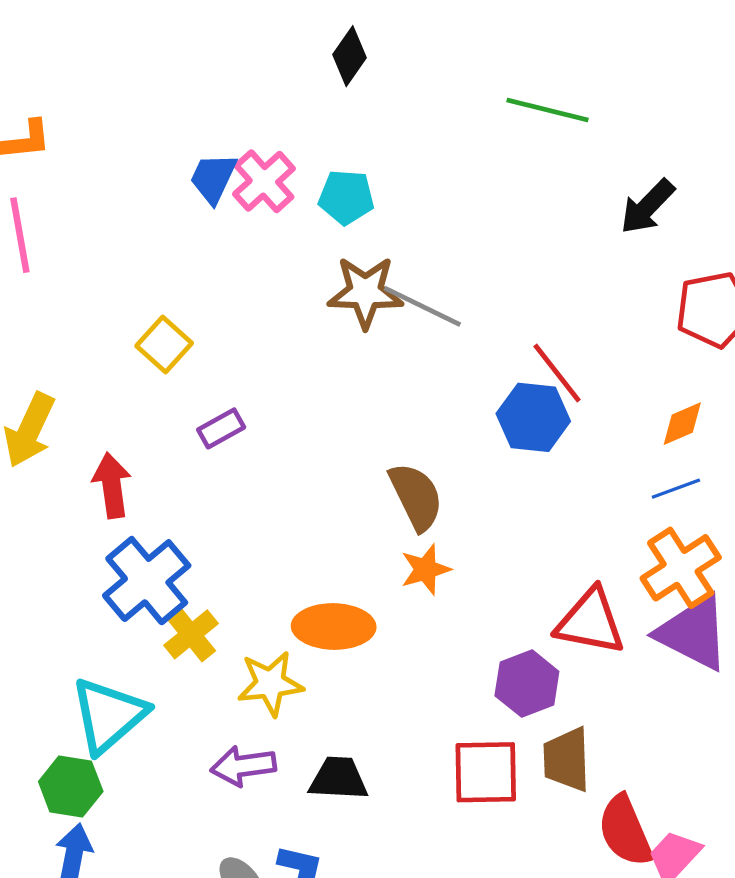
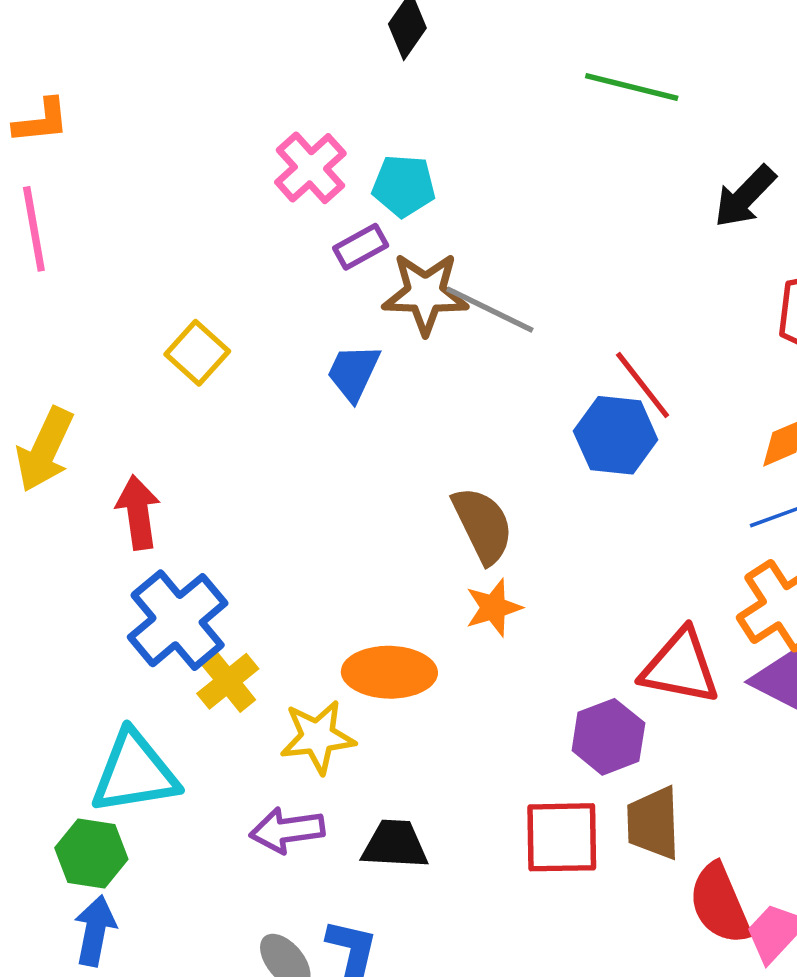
blue trapezoid: (213, 178) -> (353, 372), moved
purple rectangle: (221, 428) -> (361, 247), moved
cyan triangle: (109, 715) -> (134, 773), turned 32

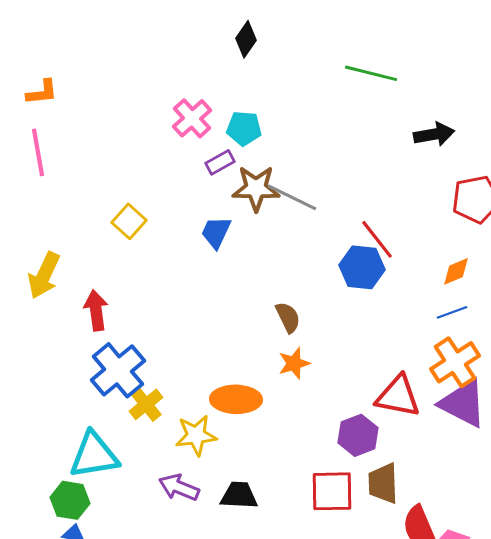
black arrow: (745, 197) -> (434, 134), turned -144
brown semicircle: (483, 525) -> (288, 317), size x0.7
purple arrow: (287, 830) -> (179, 487), turned 30

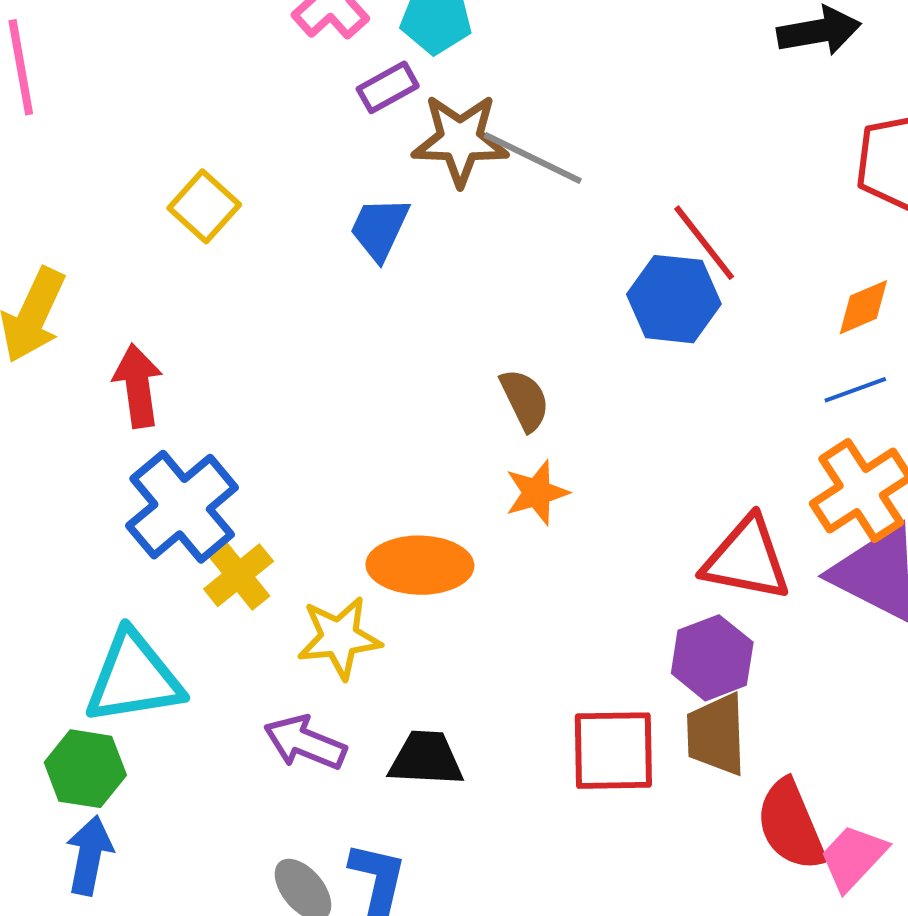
purple hexagon: (358, 435) -> (712, 658), moved

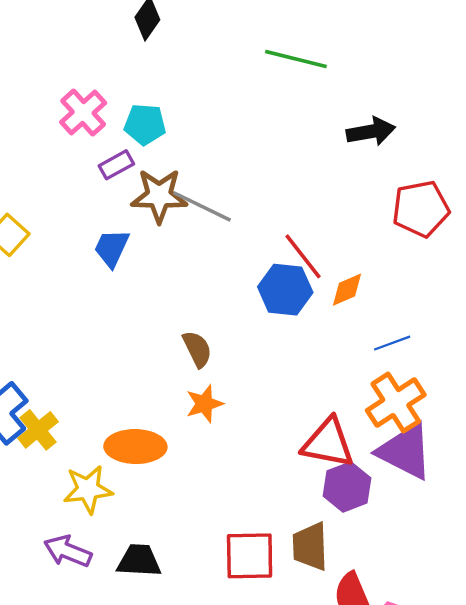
orange diamond: (863, 307) -> (347, 290), moved
yellow cross: (239, 575) -> (38, 430), moved
purple hexagon: (712, 658) -> (347, 487), moved

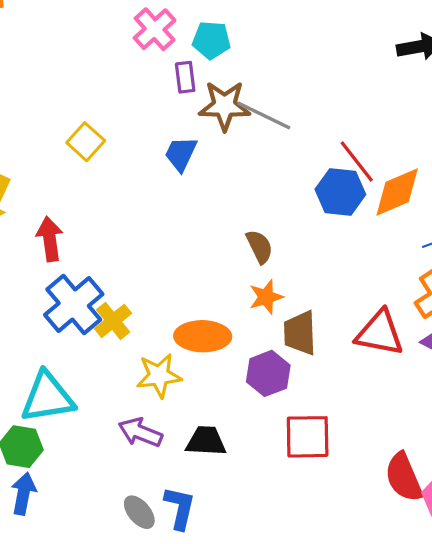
purple rectangle: (116, 165) -> (185, 77), turned -68
orange diamond: (347, 290) -> (397, 192), size x1.6
purple hexagon: (347, 487) -> (268, 373), moved
brown trapezoid: (310, 546) -> (300, 333), moved

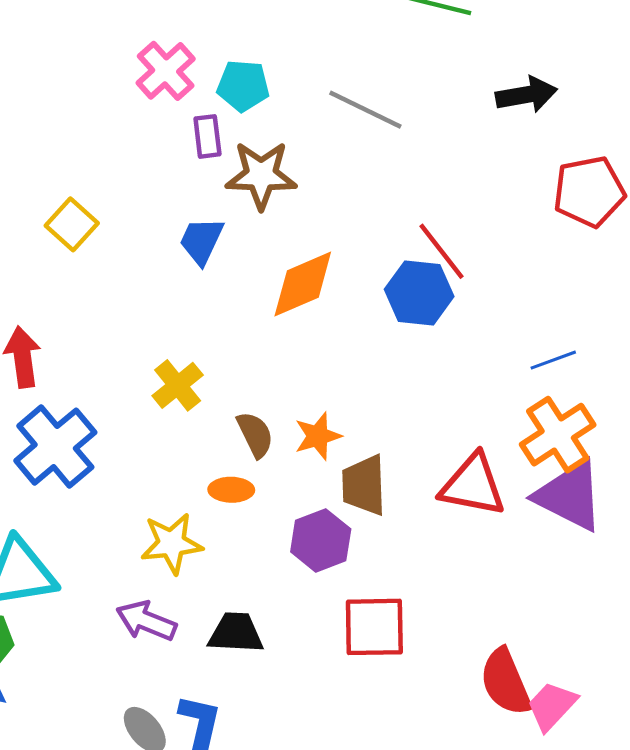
gray line: (264, 115) -> (365, 110), moved
orange diamond: (397, 192) -> (303, 284), moved
brown semicircle: (259, 247) -> (255, 435), moved
yellow cross: (113, 321) -> (178, 385), moved
orange ellipse: (203, 336) -> (231, 490), size x0.6

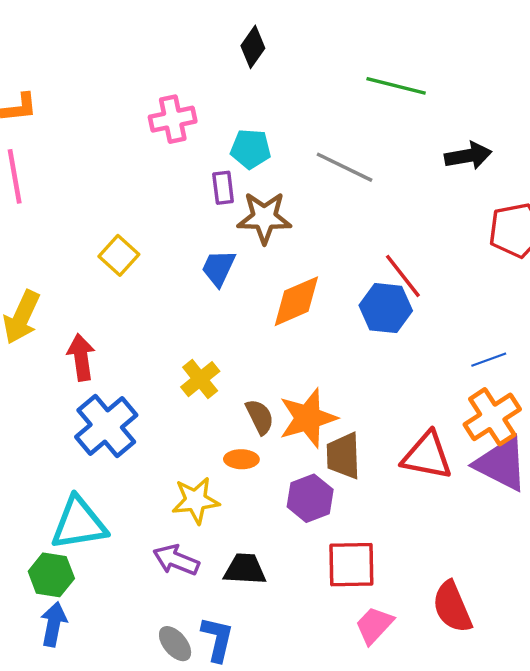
pink cross: (166, 71) -> (173, 119), moved, turned 30
orange star: (318, 436) -> (308, 418), size x1.6
pink trapezoid: (552, 706) -> (374, 625), moved

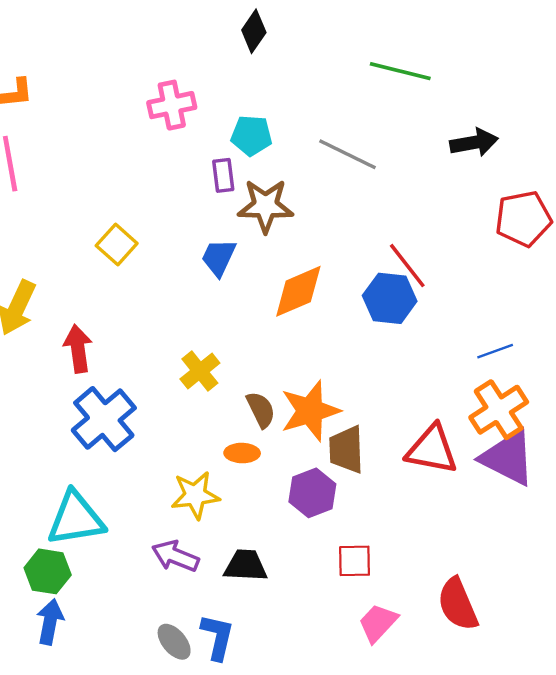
red square: (351, 565) -> (355, 561), size x0.7

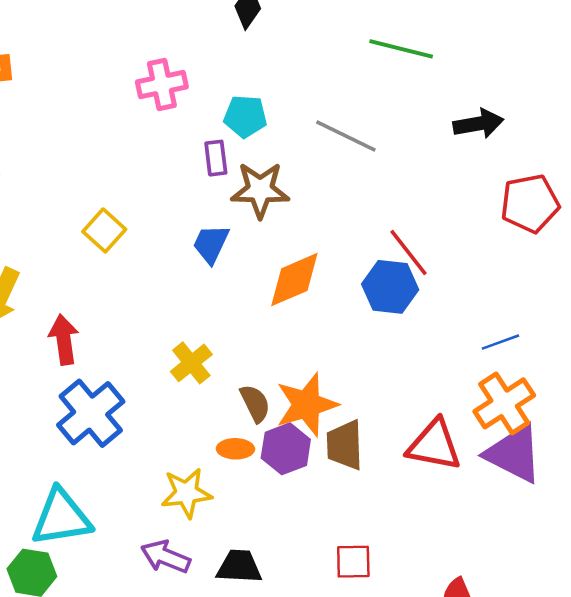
purple hexagon: (312, 493) -> (286, 449), moved

